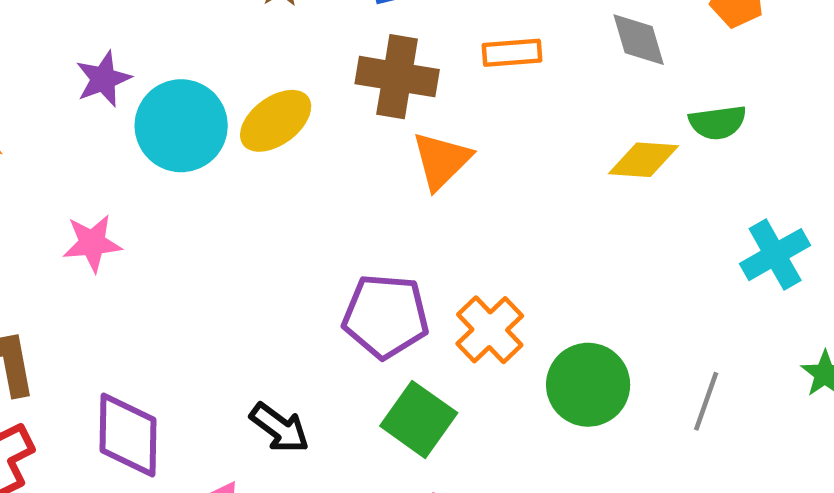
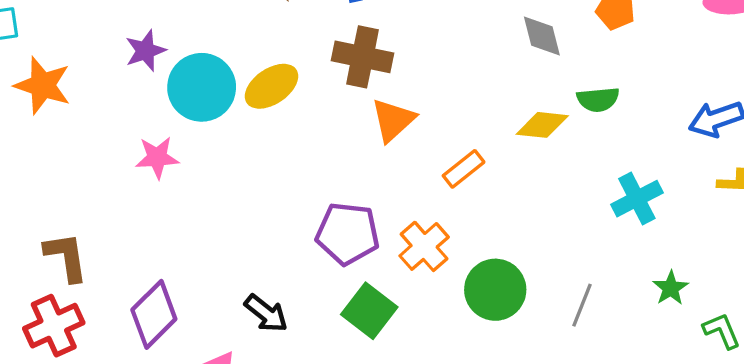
orange rectangle: (512, 53) -> (464, 169), moved, turned -36
pink star: (92, 243) -> (157, 157), moved
purple diamond: (128, 435) -> (154, 314), turned 42

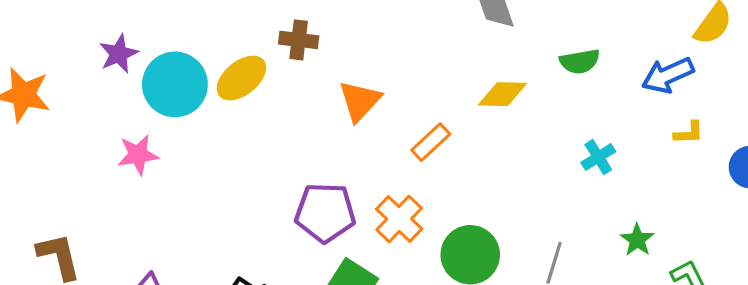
brown cross: (363, 57) -> (299, 40), moved, size x0.7
green semicircle: (598, 99) -> (580, 61), moved
cyan cross: (637, 199) -> (598, 157), size x0.7

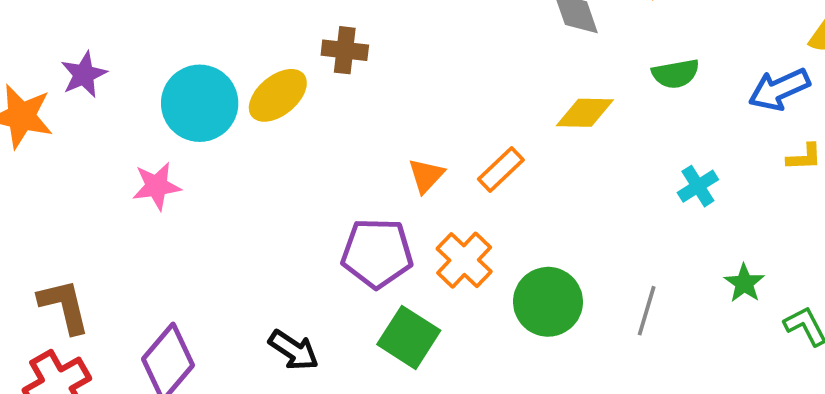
purple star: (119, 54) -> (84, 74), moved
orange triangle: (360, 101) -> (426, 176), moved, size x0.7

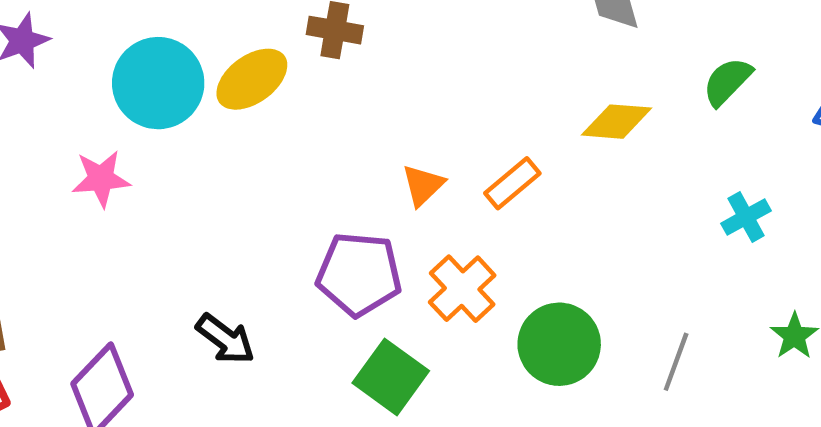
green semicircle: (676, 74) -> (727, 82), turned 141
black arrow: (294, 350) -> (225, 339), moved

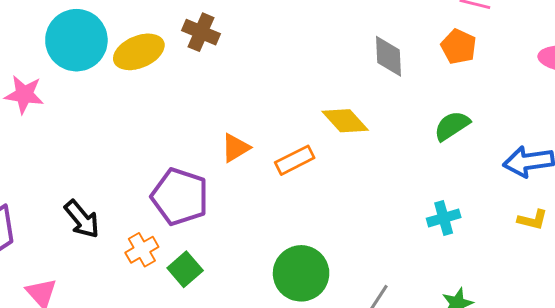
yellow diamond: (616, 122) -> (345, 121), moved, turned 30
orange cross: (462, 289) -> (142, 250), moved, size x0.7
green square: (391, 377) -> (185, 269), size x0.7

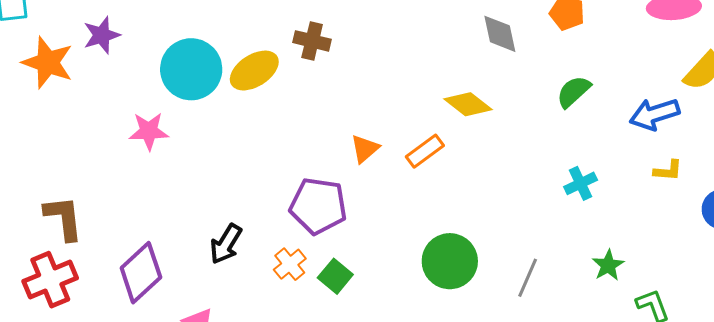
black arrow: (82, 219) -> (226, 244), turned 81

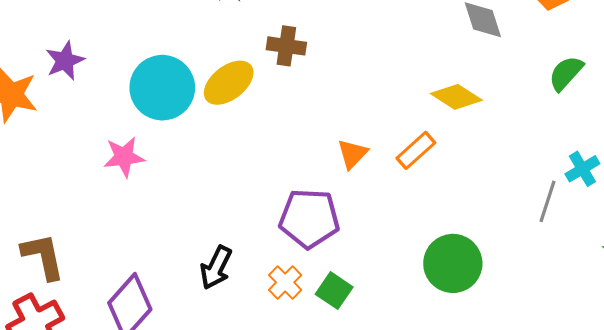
gray line: (528, 278) -> (547, 201), moved

